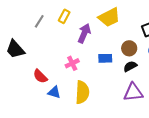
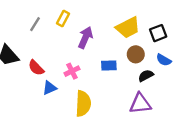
yellow trapezoid: (109, 17) -> (128, 27), moved
black semicircle: (130, 66) -> (146, 76), moved
red semicircle: (40, 76) -> (36, 68), moved
blue triangle: (54, 92) -> (50, 88), moved, turned -40

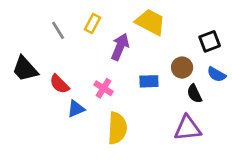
gray line: (35, 24) -> (58, 30), turned -64
yellow trapezoid: (128, 27) -> (150, 22), moved, turned -125
pink cross: (72, 71) -> (104, 88), turned -32
black semicircle: (146, 76) -> (194, 94), turned -88

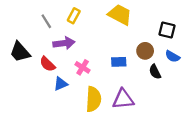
black square: (210, 41) -> (167, 30), turned 35
purple arrow: (120, 47) -> (64, 43), moved, turned 60
purple triangle: (188, 128) -> (123, 99), moved

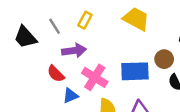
black trapezoid: (20, 52) -> (25, 37), moved
blue rectangle: (119, 62) -> (135, 71), size x1.6
pink cross: (83, 67) -> (95, 77), size x1.5

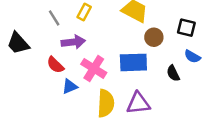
black trapezoid: (25, 37) -> (18, 43), moved
brown circle: (164, 59) -> (154, 37), moved

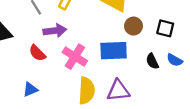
black square: (186, 28) -> (165, 28), moved
blue semicircle: (192, 56) -> (175, 60), moved
blue triangle: (70, 87) -> (30, 89), moved

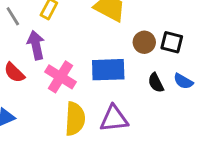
brown circle: (133, 26) -> (144, 42), moved
purple arrow: (55, 31) -> (36, 45), turned -95

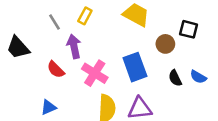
black square: (172, 42) -> (189, 29), moved
blue rectangle: (108, 70) -> (135, 67), turned 72

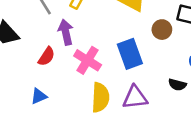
red semicircle: (56, 70) -> (46, 56), turned -102
black semicircle: (175, 78) -> (177, 85), moved, turned -49

